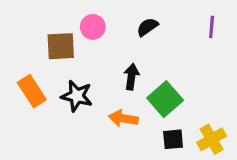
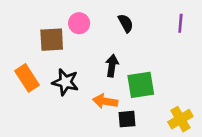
black semicircle: (147, 27) -> (126, 23), turned 96
green square: (165, 99) -> (141, 85), turned 32
black square: (173, 139) -> (127, 119), moved

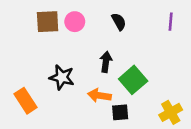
brown square: (52, 40) -> (48, 22), moved
orange rectangle: (27, 78) -> (26, 101), moved
green square: (141, 85) -> (133, 80), turned -32

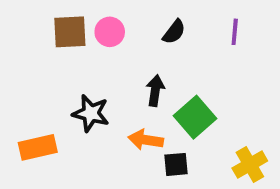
black semicircle: (119, 22) -> (174, 32), turned 66
purple line: (171, 22) -> (235, 32), moved
orange rectangle: (26, 101) -> (38, 147), turned -70

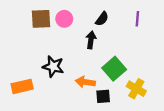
black arrow: (155, 91) -> (91, 40), moved
yellow cross: (250, 164) -> (136, 89), moved, turned -30

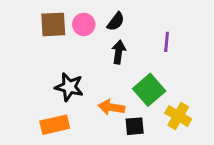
black semicircle: (102, 19) -> (116, 22), moved
purple line: (137, 19) -> (167, 42), moved
orange rectangle: (22, 86) -> (55, 125), moved

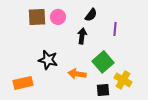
black semicircle: (116, 22) -> (91, 15), moved
orange rectangle: (55, 125) -> (23, 83), moved
black square: (135, 126) -> (103, 90), moved

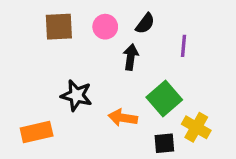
pink circle: (58, 17) -> (105, 27), moved

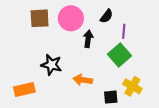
black semicircle: (145, 24) -> (106, 16), moved
pink circle: (105, 27) -> (71, 18), size x1.5
green square: (164, 99) -> (119, 55), moved

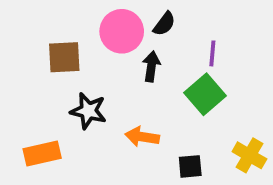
black semicircle: (106, 16) -> (164, 24), moved
brown square: (40, 18) -> (64, 57), moved
yellow cross: (132, 86) -> (249, 155), moved

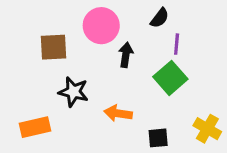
black semicircle: (164, 24) -> (160, 18), moved

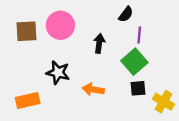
pink circle: (101, 26) -> (60, 25), moved
brown square: (54, 47) -> (26, 31), moved
black square: (158, 138) -> (138, 88), moved

